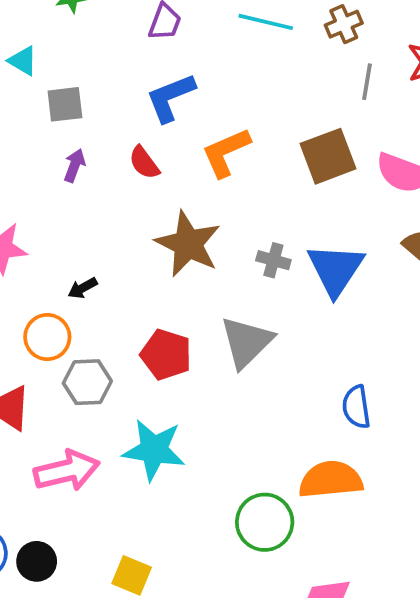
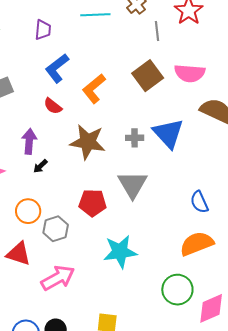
purple arrow: (75, 165) -> (29, 141), moved, size x1.4
black arrow: (83, 288) -> (40, 166), moved
cyan star: (154, 450) -> (120, 252), moved
green circle: (265, 522) -> (177, 290), moved

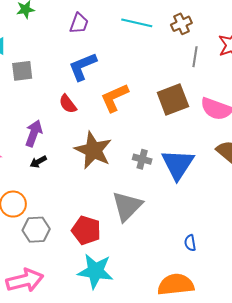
blue semicircle: (199, 202) -> (190, 243), size x0.7
red pentagon: (93, 203) -> (86, 230), moved

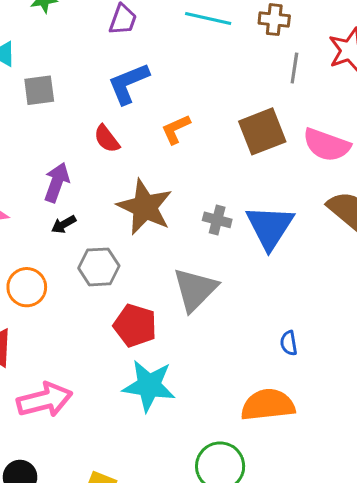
brown cross: (181, 24) -> (274, 20), turned 30
orange L-shape: (114, 98) -> (176, 129), size x0.7
gray hexagon: (36, 230) -> (99, 267), moved

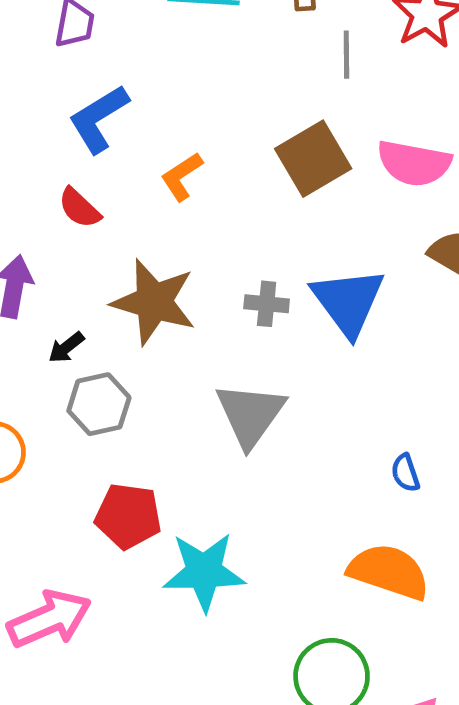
black arrow: (64, 224) -> (66, 347), moved
red pentagon: (135, 325) -> (128, 516), moved
orange semicircle: (268, 405) -> (389, 572), turned 34

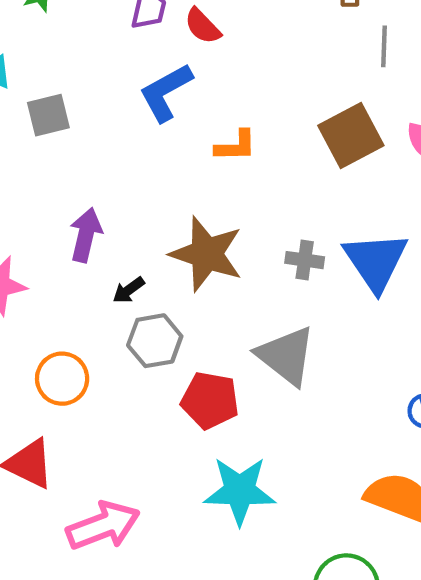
orange L-shape: (182, 177) -> (236, 146), turned -150
red semicircle: (79, 208) -> (203, 26), moved
gray triangle: (250, 415) -> (286, 356), turned -30
red pentagon: (128, 516) -> (210, 400), moved

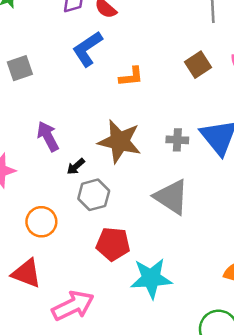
brown square: (351, 136) -> (198, 65), size x0.7
purple arrow: (86, 235) -> (48, 136), turned -36
red pentagon: (210, 400) -> (113, 244), moved

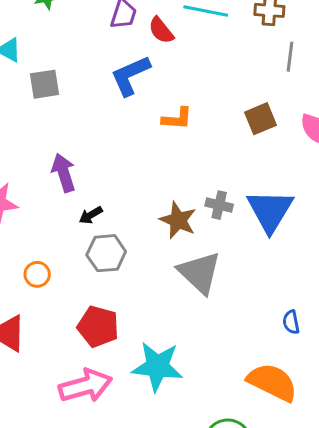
brown star: (120, 141) -> (178, 220), moved, size x0.7
orange circle: (41, 222) -> (37, 274), size x0.7
red pentagon: (113, 244) -> (98, 327), moved
pink arrow: (73, 306) -> (85, 386), moved

